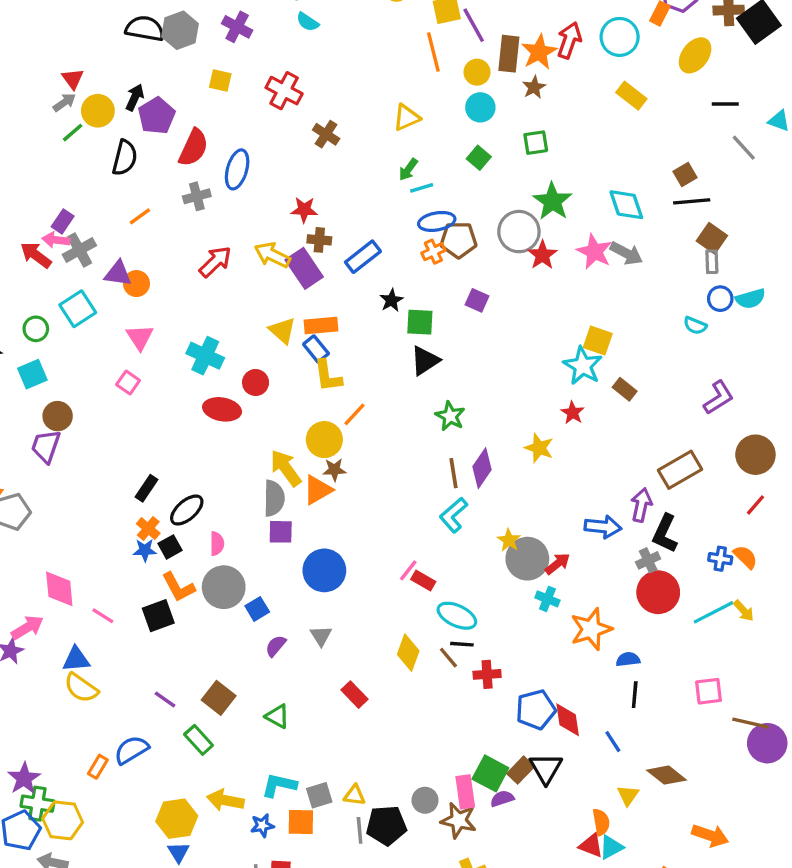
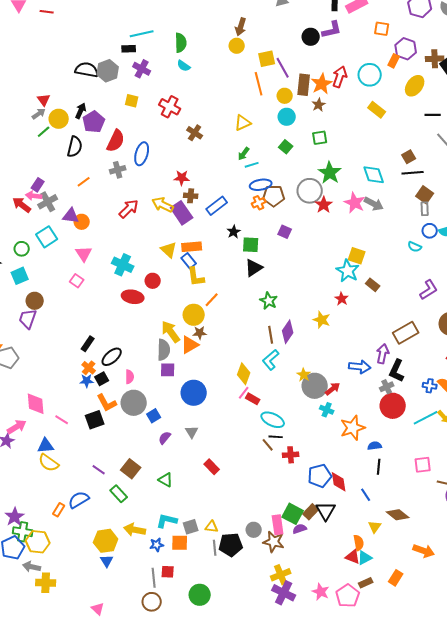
yellow diamond: (408, 653) -> (244, 374), moved

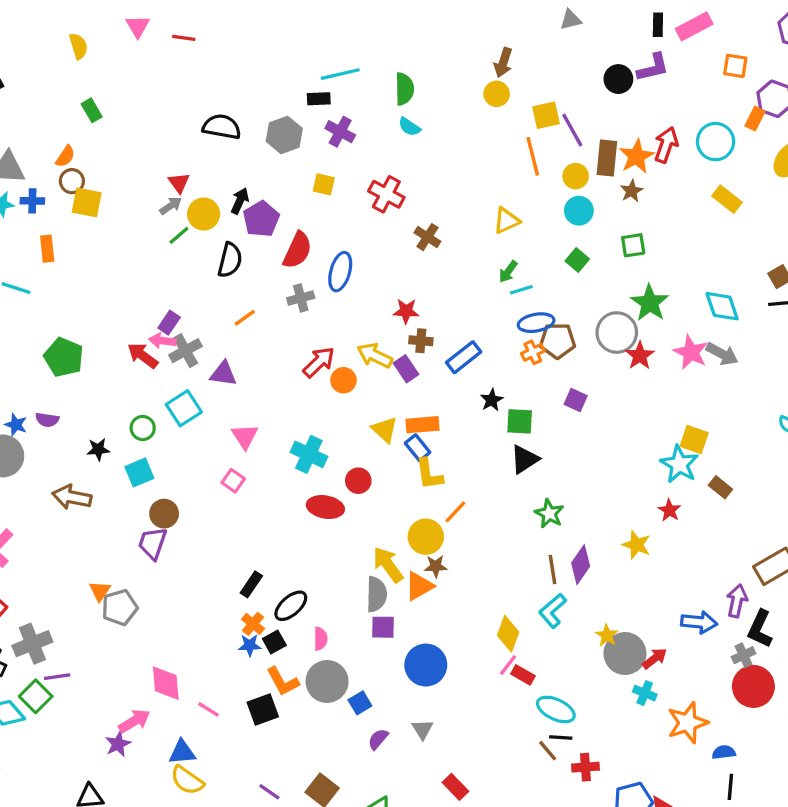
black semicircle: (87, 70) -> (222, 127), moved
purple rectangle: (182, 213) -> (406, 369), size x0.7
orange circle: (82, 222) -> (343, 380), moved

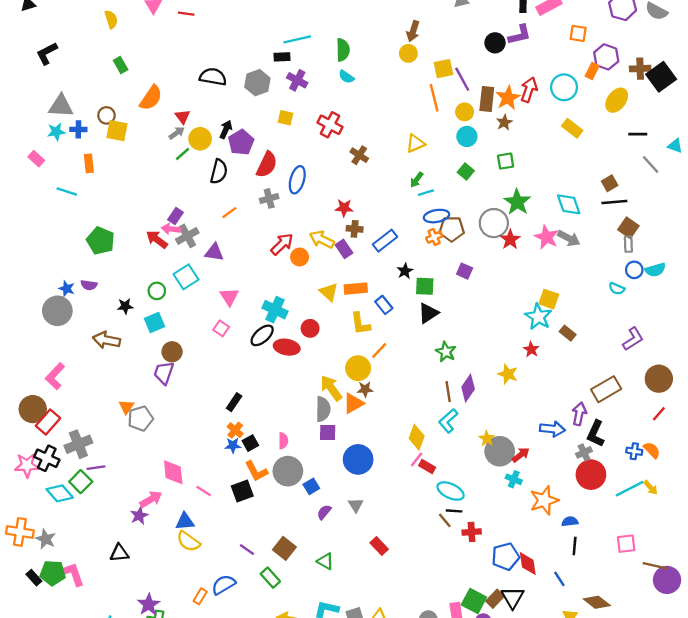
orange semicircle: (65, 156) -> (151, 98), moved, size x1.6
blue rectangle: (418, 448) -> (384, 305), moved
black ellipse: (291, 606) -> (262, 335), moved

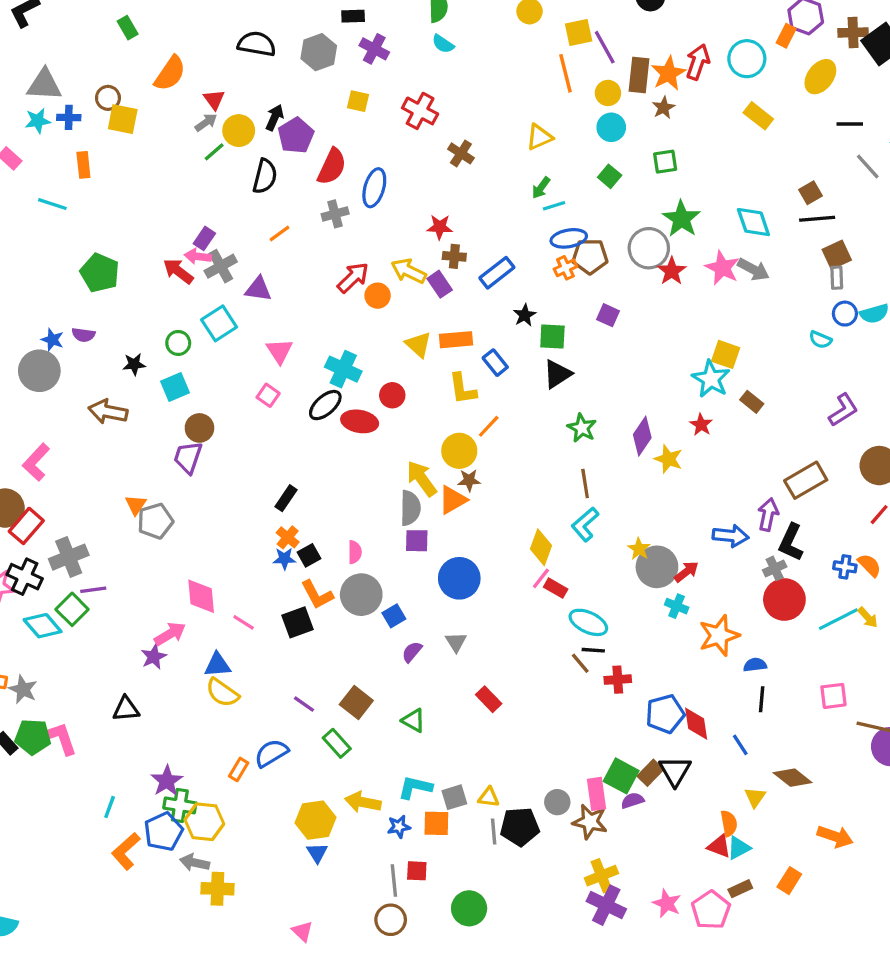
brown square: (628, 228) -> (837, 255), turned 30
purple diamond: (468, 388) -> (642, 436), moved

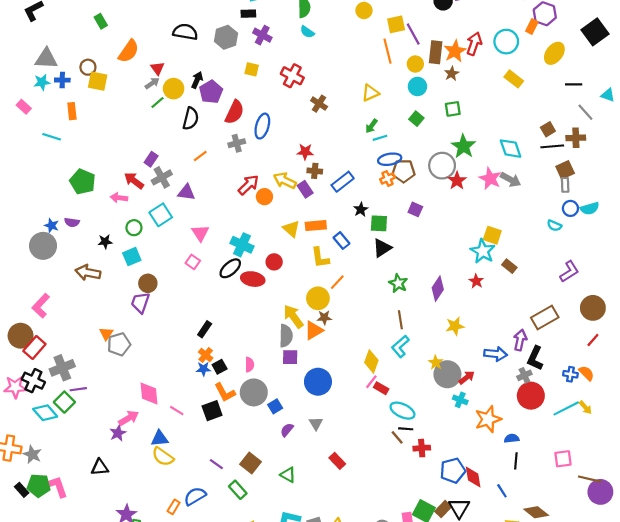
brown cross: (853, 33) -> (576, 138), moved
pink arrow: (198, 256) -> (119, 198), moved
yellow star: (668, 459) -> (455, 326), moved, turned -30

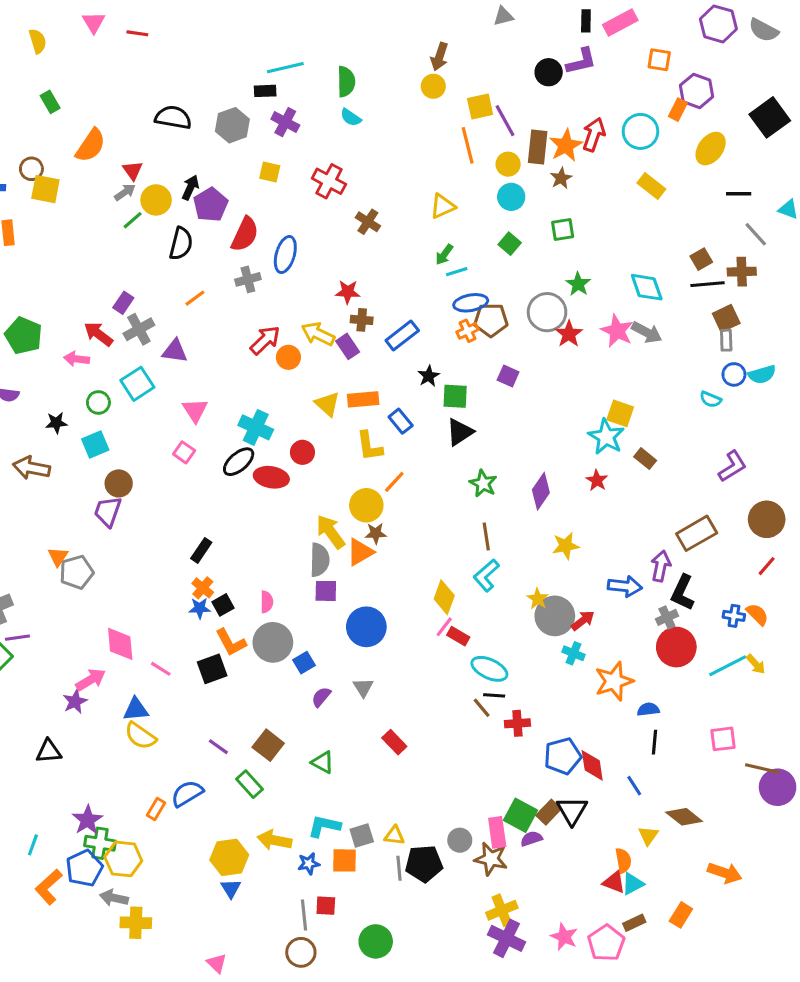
green star: (463, 146) -> (578, 284), size x0.7

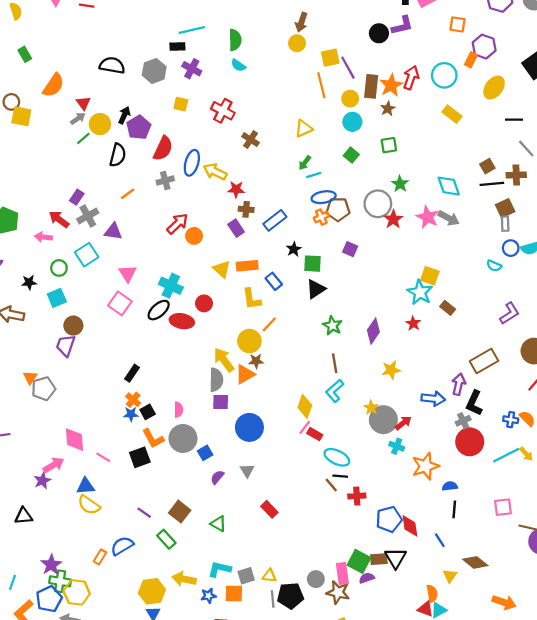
yellow arrow: (318, 334) -> (215, 172), moved
pink square: (184, 452) -> (120, 303), size x1.5
brown rectangle: (549, 812) -> (379, 559), turned 42

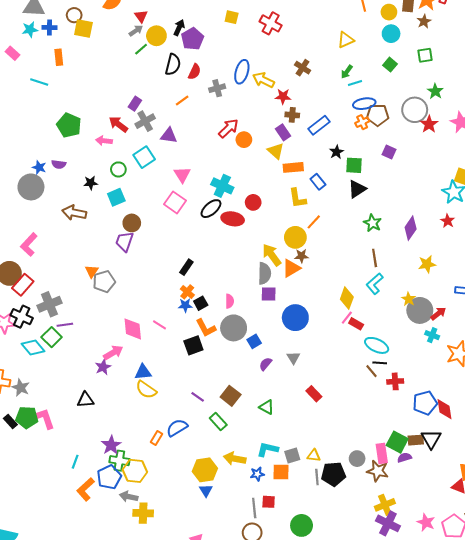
brown cross: (251, 140) -> (303, 68), moved
red semicircle: (163, 148) -> (195, 72), moved, size x0.7
yellow triangle: (222, 269) -> (276, 151), moved
pink line: (103, 457) -> (160, 325), moved

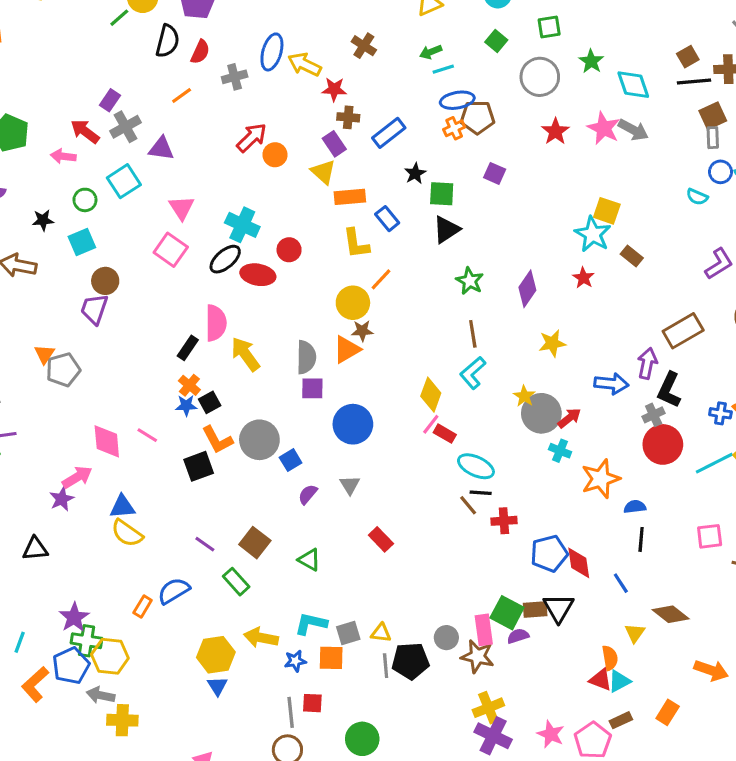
green arrow: (347, 72) -> (431, 52), turned 32
green star: (435, 91) -> (591, 61), moved
gray circle: (415, 110) -> (540, 77), moved
yellow arrow: (272, 255) -> (245, 354), moved
pink semicircle: (229, 301) -> (216, 323), moved, size x1.6

